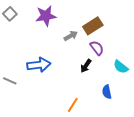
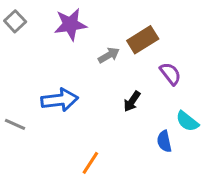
purple semicircle: (97, 48) -> (170, 74), moved
cyan semicircle: (121, 67) -> (187, 121), moved
orange line: (73, 105) -> (90, 163), moved

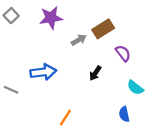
blue semicircle: (164, 141) -> (124, 114), moved

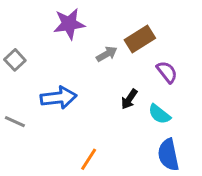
gray square: (11, 16) -> (15, 60), moved
cyan semicircle: (135, 88) -> (159, 114), moved
blue semicircle: (124, 114) -> (168, 155), size x1.5

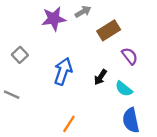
gray arrow: (107, 54) -> (83, 12), moved
gray square: (15, 60) -> (20, 55), moved
blue arrow: (59, 98) -> (63, 71), moved, turned -64

